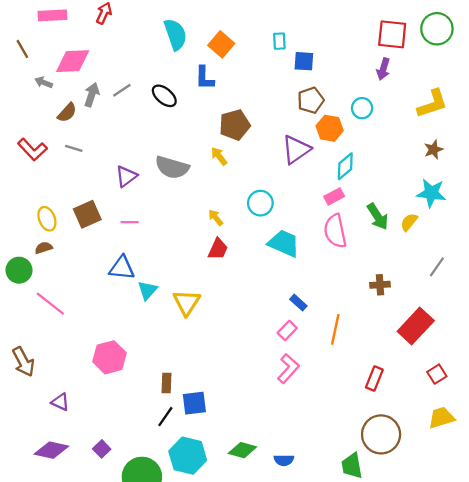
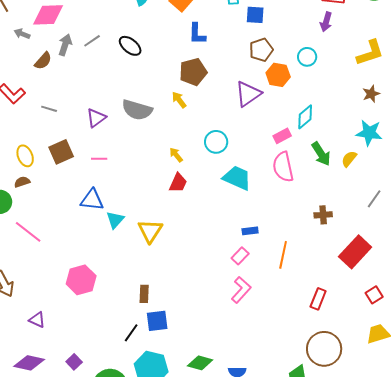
blue L-shape: (204, 78) -> (197, 34), moved
gray line: (74, 148) -> (49, 109), moved
cyan diamond: (345, 166) -> (305, 117), moved
blue rectangle: (298, 303) -> (250, 231), turned -49
brown rectangle: (166, 383) -> (144, 294), moved

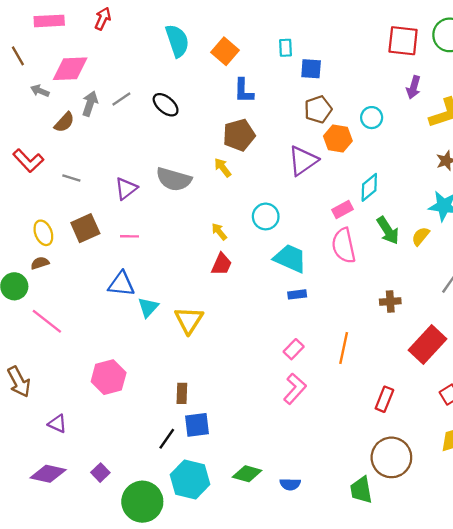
purple arrow: (326, 22) -> (414, 87), moved
blue rectangle: (250, 231) -> (297, 294), moved

